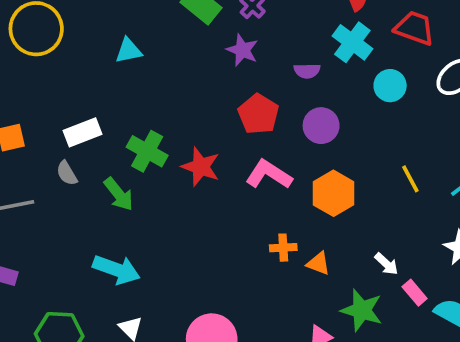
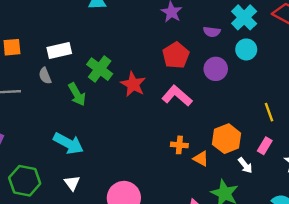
cyan circle: (390, 86) -> (246, 49), moved
orange hexagon: (334, 193) -> (227, 139), moved
pink rectangle: (415, 293) -> (265, 146), moved, turned 63

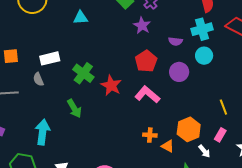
cyan cross: (244, 17) -> (202, 29), turned 30
green arrow: (77, 94) -> (74, 108), moved
cyan arrow: (68, 143) -> (43, 132), moved, turned -110

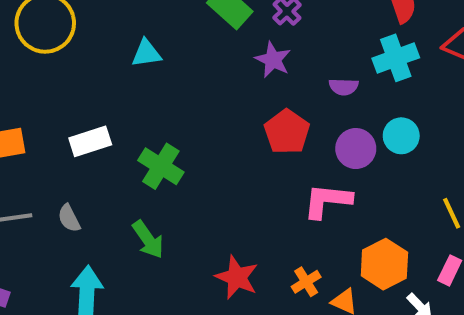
cyan circle: (204, 56) -> (401, 136), moved
gray semicircle: (38, 79) -> (69, 218), moved
red star: (111, 85) -> (237, 277), moved
pink L-shape: (147, 95) -> (327, 201), moved, turned -30
orange cross: (150, 135) -> (306, 282), turned -32

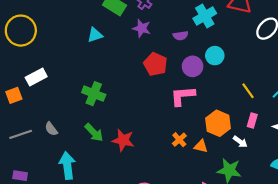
cyan triangle: (146, 53) -> (95, 35), moved
white rectangle: (90, 141) -> (36, 77), moved
red star: (237, 277) -> (123, 140), moved

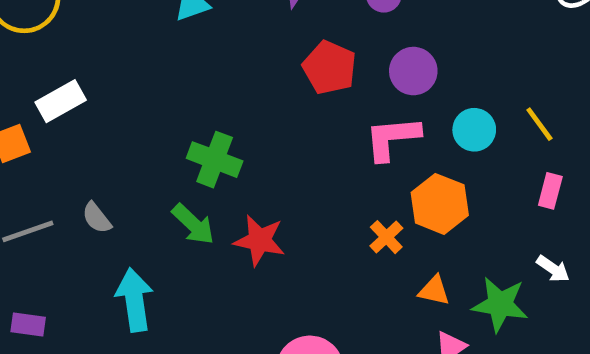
cyan circle: (215, 56) -> (474, 130), moved
green cross: (94, 94) -> (215, 160), moved
orange hexagon: (218, 123) -> (440, 204), moved
white arrow: (240, 142) -> (553, 269), moved
orange triangle: (201, 146) -> (434, 291), moved

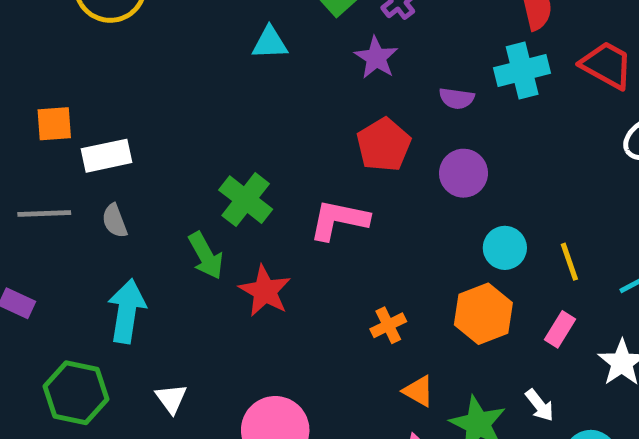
white rectangle: (61, 101) -> (106, 156), moved
pink L-shape: (392, 138) -> (339, 220), moved
orange hexagon: (440, 204) -> (483, 314), moved

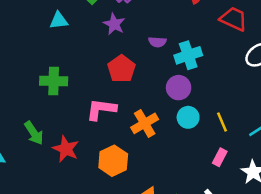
cyan cross: (522, 70) -> (188, 55), moved
purple circle: (463, 173) -> (179, 88), moved
green cross: (246, 200) -> (54, 81), moved, turned -32
orange hexagon: (483, 314) -> (113, 161), moved
orange cross: (388, 325) -> (145, 123), moved, size x1.5

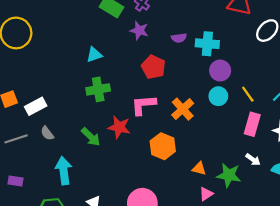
cyan triangle: (59, 21) -> (94, 55), moved
cyan cross: (188, 55) -> (207, 44), turned 35
purple circle: (179, 88) -> (220, 71), moved
red star: (66, 149) -> (119, 127), moved
pink rectangle: (220, 157) -> (252, 124), size x1.5

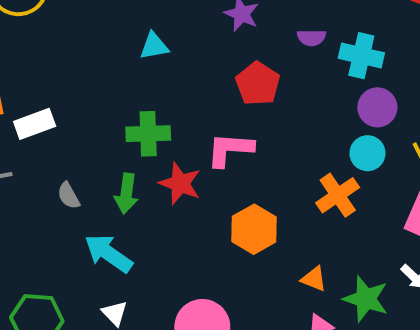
green cross: (98, 89) -> (148, 134), moved
orange cross: (183, 109) -> (338, 195), moved
gray semicircle: (47, 133) -> (69, 196), moved
green arrow: (91, 137) -> (126, 194), turned 45
cyan arrow: (64, 171) -> (109, 253), moved, turned -56

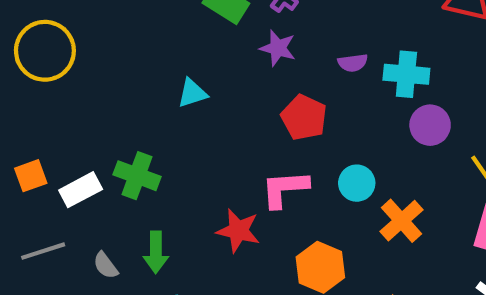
green cross: (148, 134) -> (137, 176), moved, turned 30
cyan circle: (367, 153) -> (357, 183), moved
green arrow: (126, 194) -> (156, 252), moved
gray semicircle: (69, 196) -> (106, 265), moved

